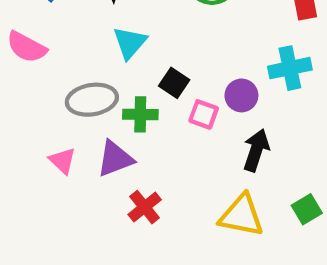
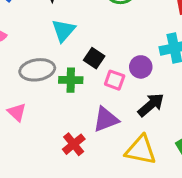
black arrow: (256, 150) -> (151, 105), turned 32
purple triangle: (115, 159) -> (106, 119), moved

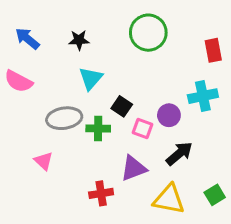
red cross: (74, 144) -> (101, 193), turned 30

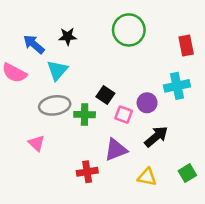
blue arrow: (27, 38) -> (34, 44), moved
cyan triangle: (91, 78) -> (57, 70), moved
yellow triangle: (169, 199) -> (147, 177), size x0.7

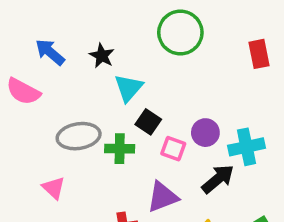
black star: (68, 36) -> (102, 56), moved, turned 30
cyan triangle: (57, 70) -> (129, 88), moved
cyan cross: (177, 86) -> (246, 147), moved

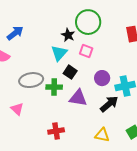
blue arrow: (50, 52) -> (15, 33), turned 102
black star: (102, 56) -> (68, 35), moved
pink square: (173, 149) -> (86, 51), moved
purple triangle: (163, 197) -> (78, 98), moved, turned 30

